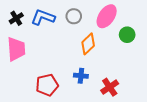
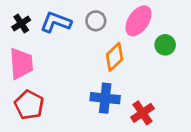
blue cross: (81, 76) -> (105, 98), size x1.5
red pentagon: (47, 85) -> (29, 105), moved, turned -30

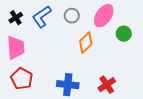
blue L-shape: (56, 22) -> (42, 17), turned -55
blue cross: (105, 98) -> (68, 85), moved

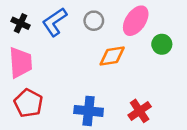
black cross: (16, 18) -> (21, 23), turned -32
orange diamond: (86, 43) -> (112, 56), turned 35

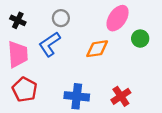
gray circle: (94, 21) -> (61, 18), moved
blue L-shape: (55, 22) -> (50, 44), moved

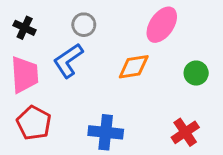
green circle: (140, 39) -> (196, 73), moved
red cross: (121, 96) -> (185, 132), moved

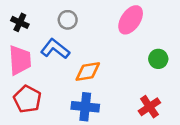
blue L-shape: (68, 61) -> (55, 49), turned 72
orange diamond: (134, 67) -> (88, 71), moved

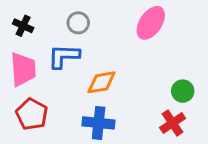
blue L-shape: (55, 49) -> (64, 56), turned -36
green circle: (158, 59) -> (183, 91), moved

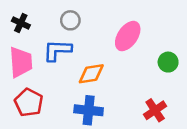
pink ellipse: (151, 23) -> (128, 36), moved
green circle: (183, 91) -> (168, 62), moved

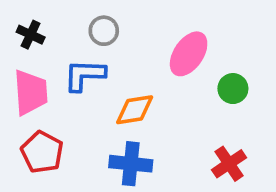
green circle: (168, 62) -> (233, 89), moved

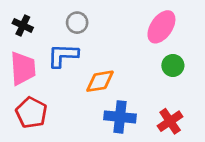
pink ellipse: (189, 54) -> (161, 27), moved
blue cross: (131, 164) -> (120, 117), moved

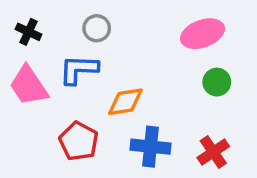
pink ellipse: (161, 27) -> (202, 34), turned 36
pink trapezoid: (23, 68) -> (28, 86), turned 150
red pentagon: (31, 113) -> (79, 141), moved

